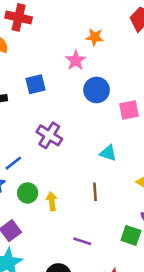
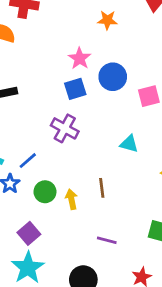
pink star: (76, 60) -> (80, 58), moved
blue square: (36, 84) -> (75, 89), moved
brown line: (95, 192) -> (102, 188), moved

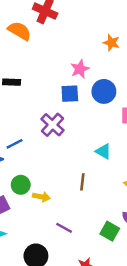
brown line: (102, 188) -> (82, 182), moved
green circle: (45, 192) -> (21, 185), moved
yellow arrow: (71, 199) -> (41, 197), moved, turned 98

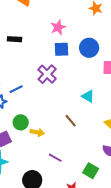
pink star: (80, 69) -> (58, 27), moved
brown line: (82, 182) -> (71, 121), turned -48
green square: (110, 231) -> (91, 171), moved

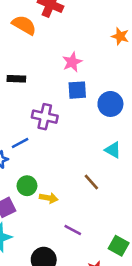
blue circle: (89, 48) -> (110, 104), moved
purple cross: (47, 74) -> (45, 117), moved, turned -30

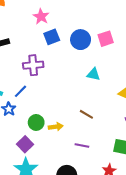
brown line: (91, 182) -> (86, 114), moved

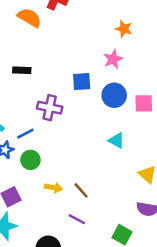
pink star: (41, 17) -> (113, 59), moved
brown line: (86, 114) -> (81, 190), moved
green circle: (36, 122) -> (30, 160), moved

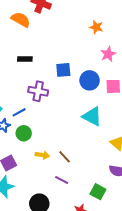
pink star: (113, 59) -> (108, 54), moved
black rectangle: (22, 70) -> (25, 59), moved
cyan triangle: (117, 140) -> (92, 116), size x1.5

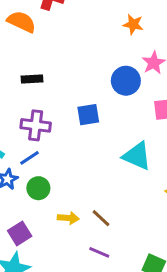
blue square: (63, 70) -> (88, 115), moved
blue circle: (90, 80) -> (126, 81), moved
purple cross: (38, 91) -> (36, 125), moved

